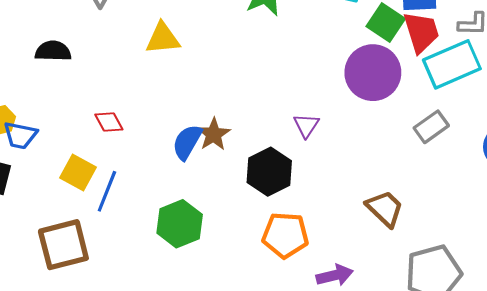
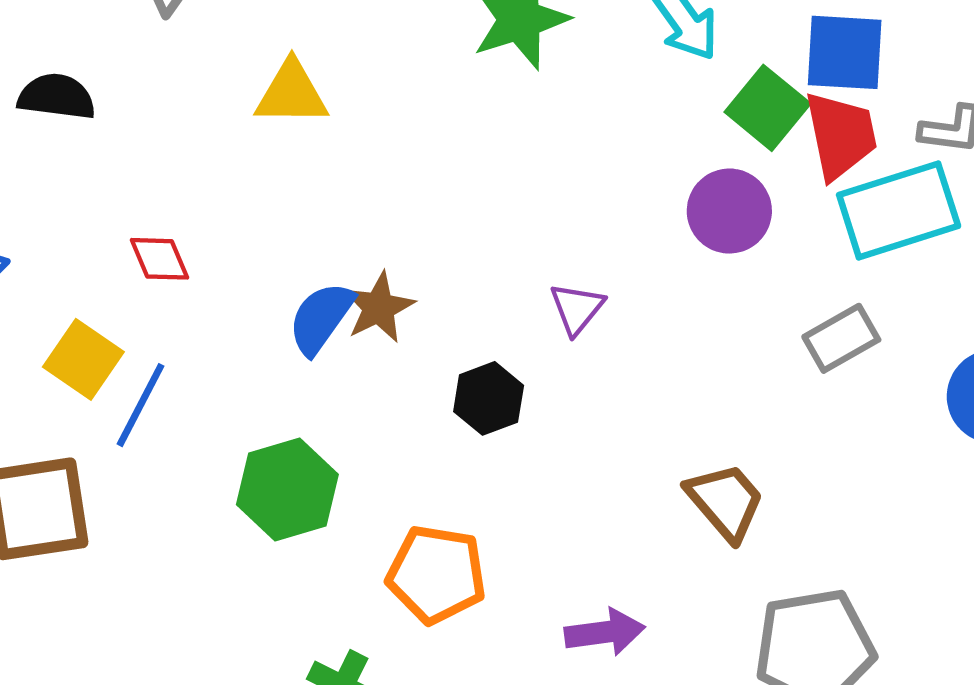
purple circle: (373, 73) -> (729, 211), size x0.7
black hexagon: (269, 172) -> (489, 398), size x0.7
orange pentagon: (285, 235) -> (436, 574), moved

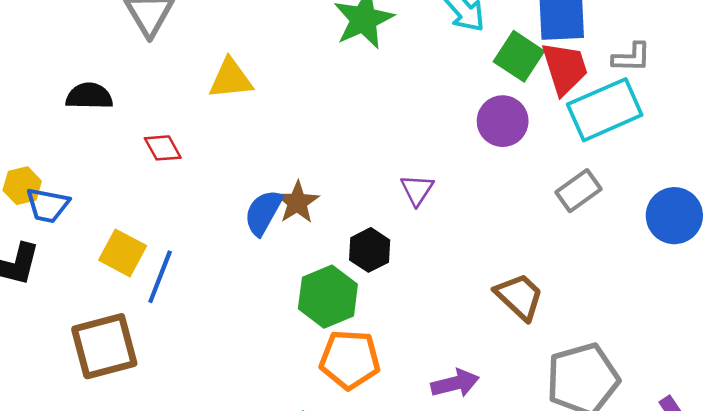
red diamond: (160, 259) -> (163, 148), moved
green hexagon: (287, 490) -> (328, 297), moved

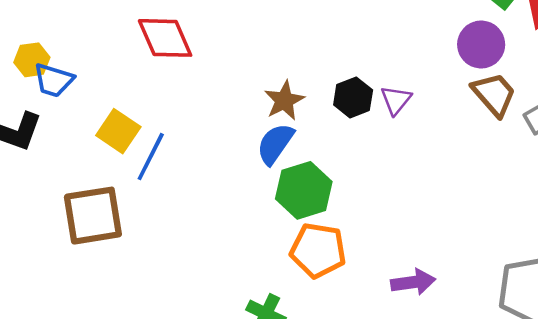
red diamond: (163, 148) -> (165, 38), size x1.6
blue semicircle: (263, 212) -> (275, 144), moved
black hexagon: (370, 250) -> (353, 97), moved
brown trapezoid: (519, 297) -> (494, 94), moved

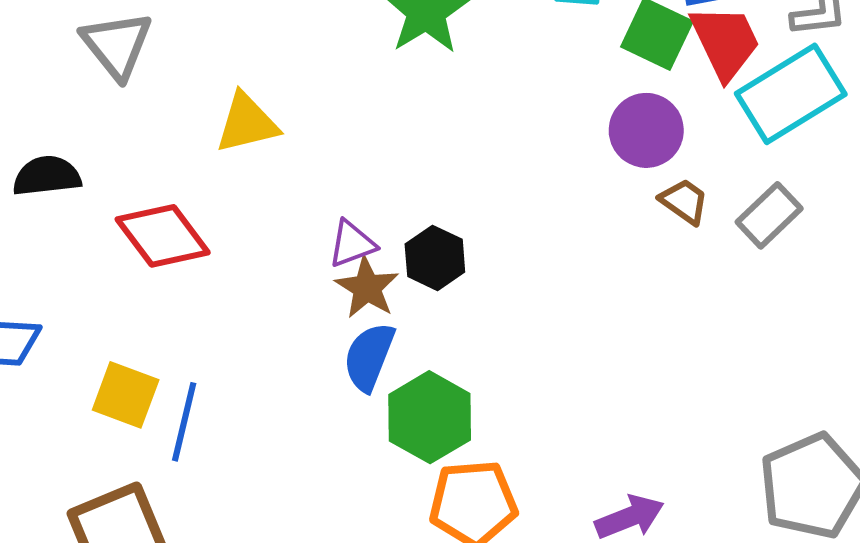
brown trapezoid: (494, 94) -> (684, 201), size x0.7
black hexagon: (353, 97) -> (435, 258), moved
purple triangle: (396, 100) -> (352, 244), moved, turned 44

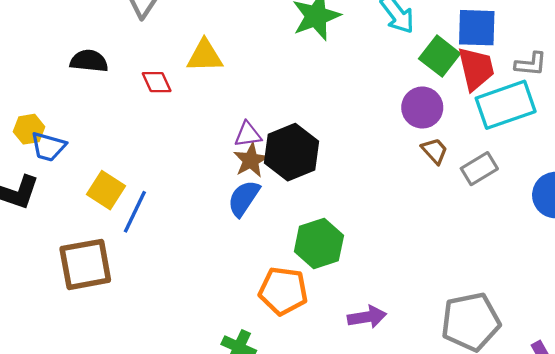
red diamond: (163, 236) -> (157, 82), moved, size x0.6
black hexagon: (435, 258) -> (291, 152), size x1.6
green hexagon: (430, 417) -> (319, 243), moved

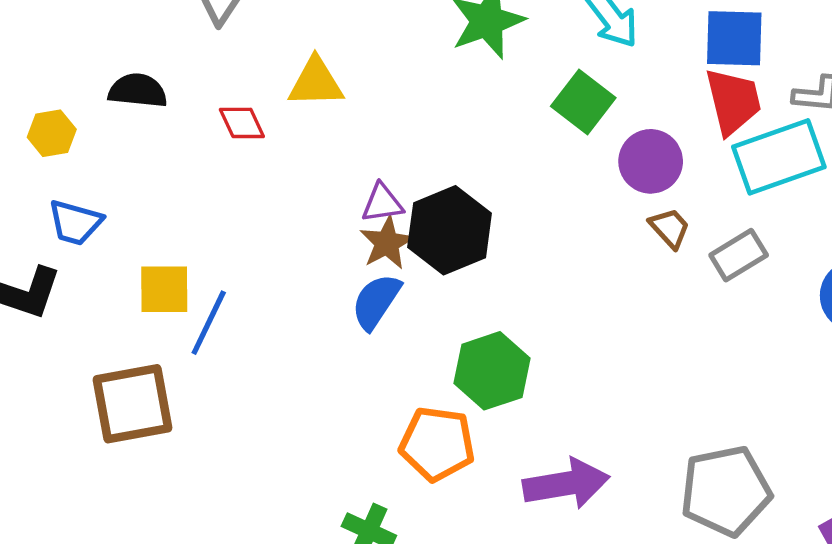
green square: (440, 56) -> (583, 102), moved
yellow hexagon: (29, 129) -> (52, 133), moved
yellow square: (106, 190) -> (164, 289), turned -33
purple arrow: (367, 317) -> (566, 484), size x1.4

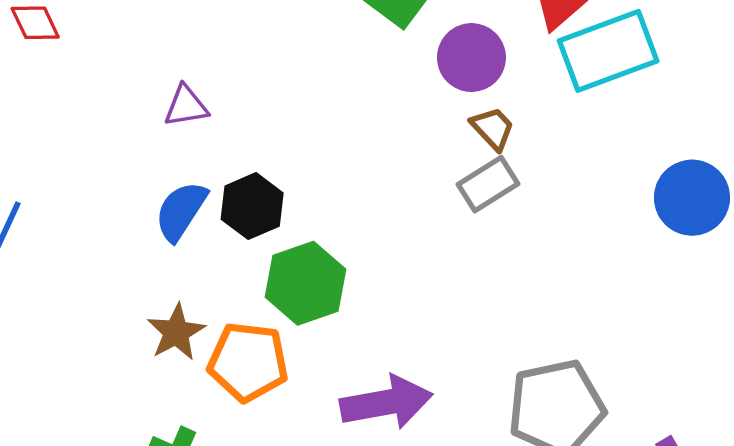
black hexagon: (450, 230) -> (252, 206), moved, size x0.7
brown star: (387, 243) -> (176, 332), moved
gray rectangle: (739, 255) -> (488, 184), moved

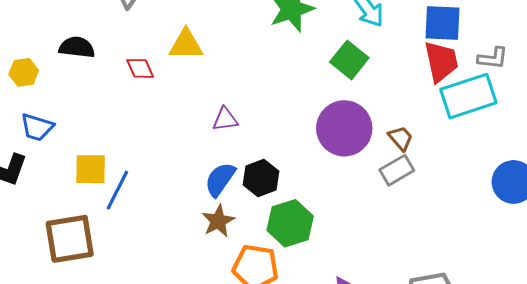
purple circle: (471, 58) -> (344, 128), moved, size x1.4
brown star: (176, 332) -> (218, 221), moved

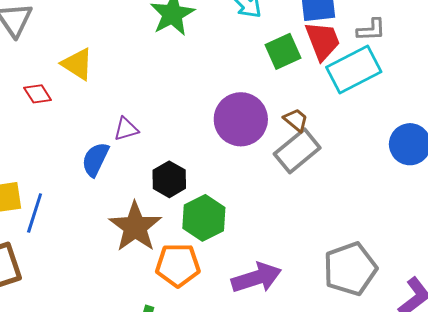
yellow triangle: (186, 45) -> (77, 64), turned 42
green square: (349, 60) -> (283, 51), moved, turned 36
gray rectangle: (397, 170) -> (297, 151), size x1.4
blue semicircle: (220, 179) -> (95, 159), moved
brown star: (218, 221) -> (135, 227), size x1.6

